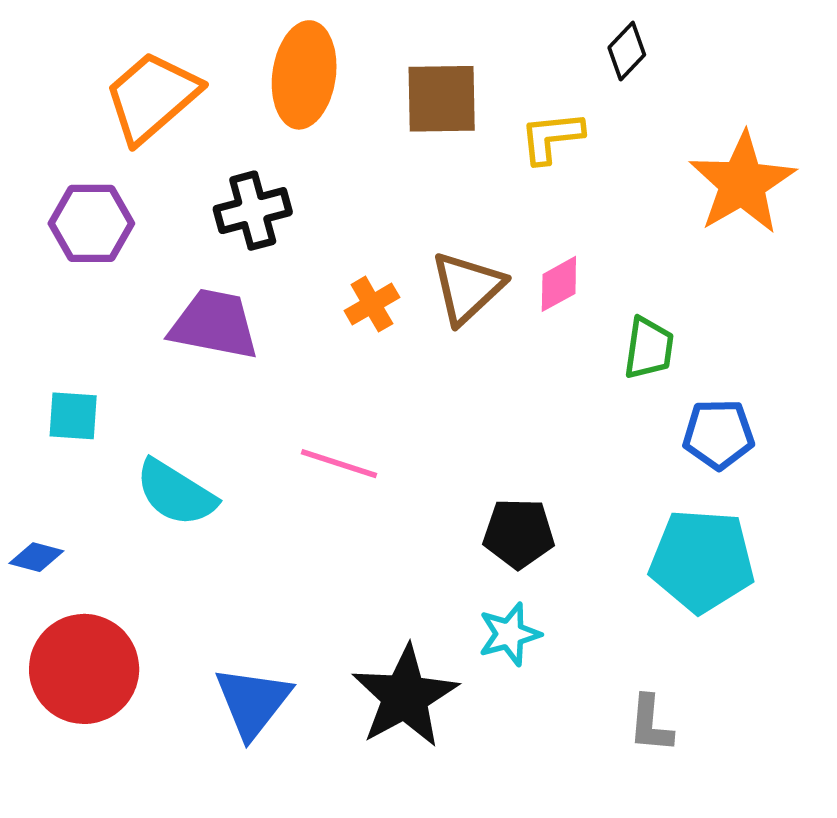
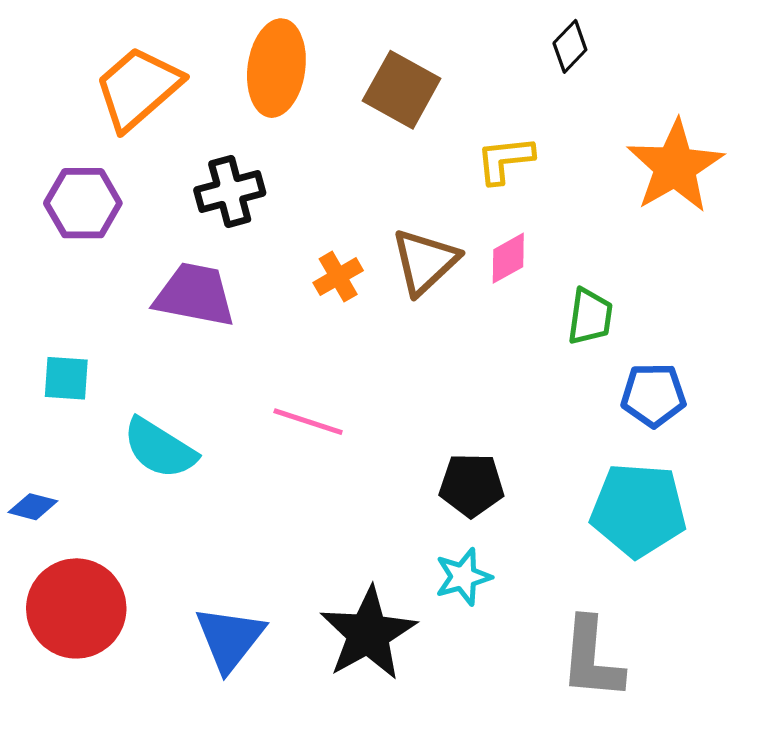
brown square: (442, 99) -> (402, 90), turned 30
yellow L-shape: (552, 137) -> (505, 160), moved
gray L-shape: (651, 724) -> (592, 659), size x1.6

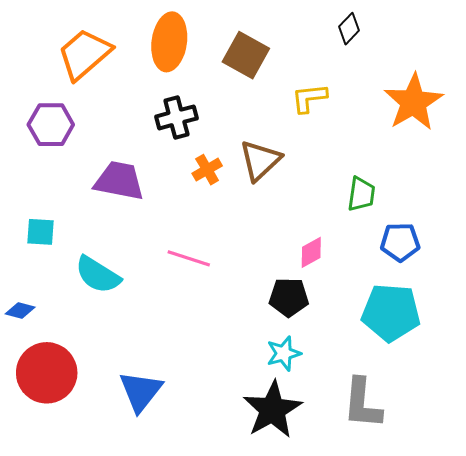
black cross: (230, 191) -> (176, 117), moved
pink diamond: (508, 258) -> (311, 252), moved
black star: (368, 634) -> (272, 410), moved

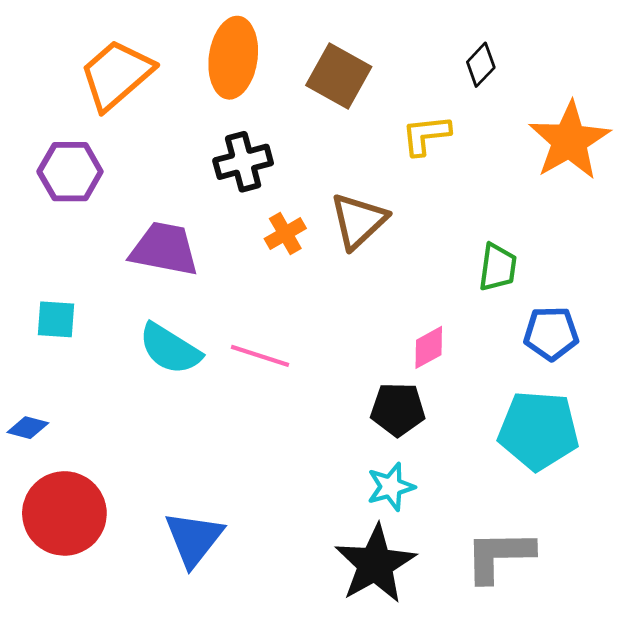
black diamond: (349, 29) -> (481, 65), moved
cyan semicircle: (98, 275) -> (170, 349), moved
gray L-shape: (362, 403) -> (499, 556), turned 84

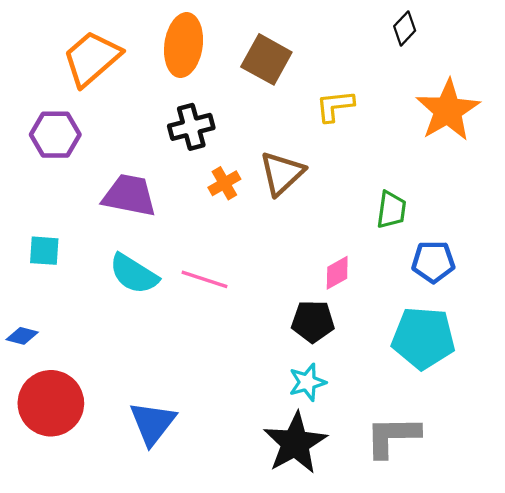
black diamond: (481, 65) -> (405, 28), moved

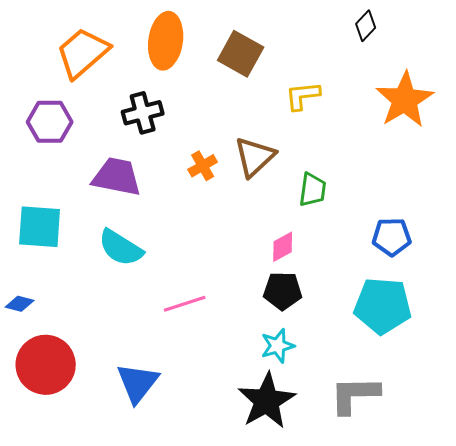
black cross: (191, 127) -> (143, 113), moved
green trapezoid: (391, 210) -> (313, 190), moved
cyan square: (44, 251) -> (40, 227), size x1.6
pink diamond: (337, 273) -> (283, 247), moved
pink line: (205, 279) -> (185, 304), moved, turned -36

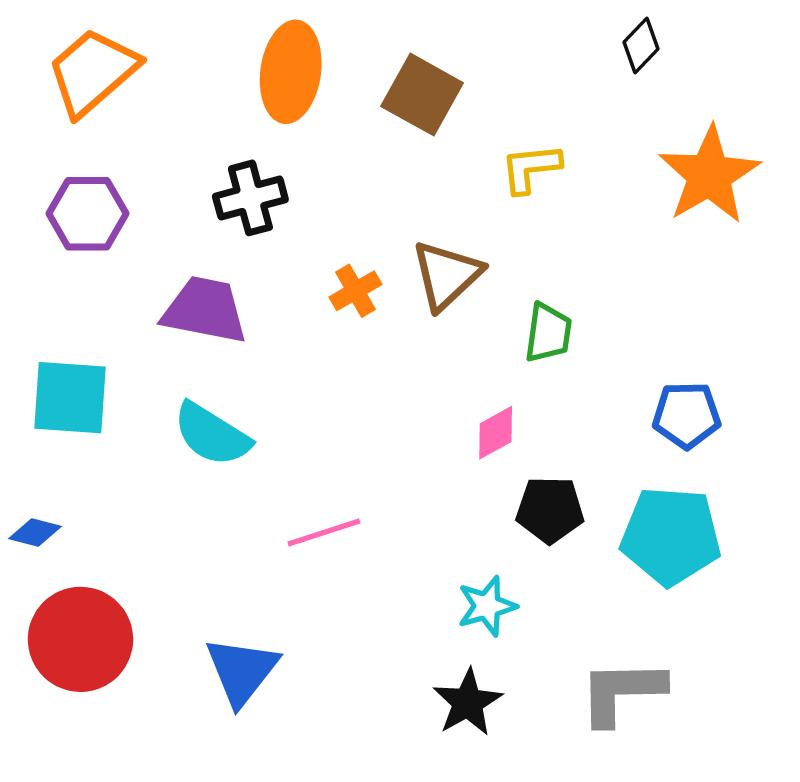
orange trapezoid: (83, 53) -> (93, 72), moved
black pentagon: (283, 291) -> (550, 510), moved
black star: (267, 401) -> (468, 702), size x0.7

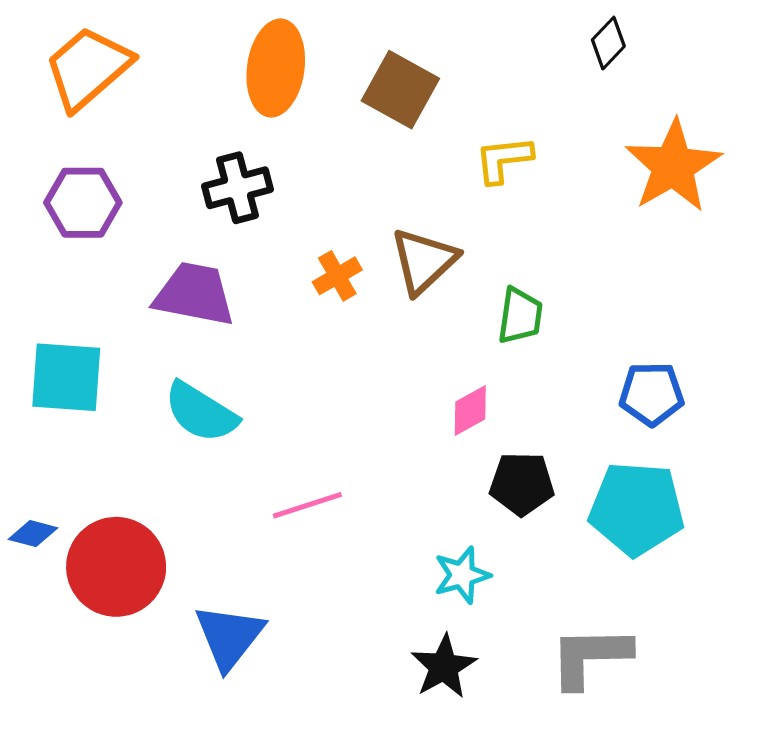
blue diamond: (35, 533) -> (33, 534), moved
red circle: (80, 639) -> (116, 567), moved

